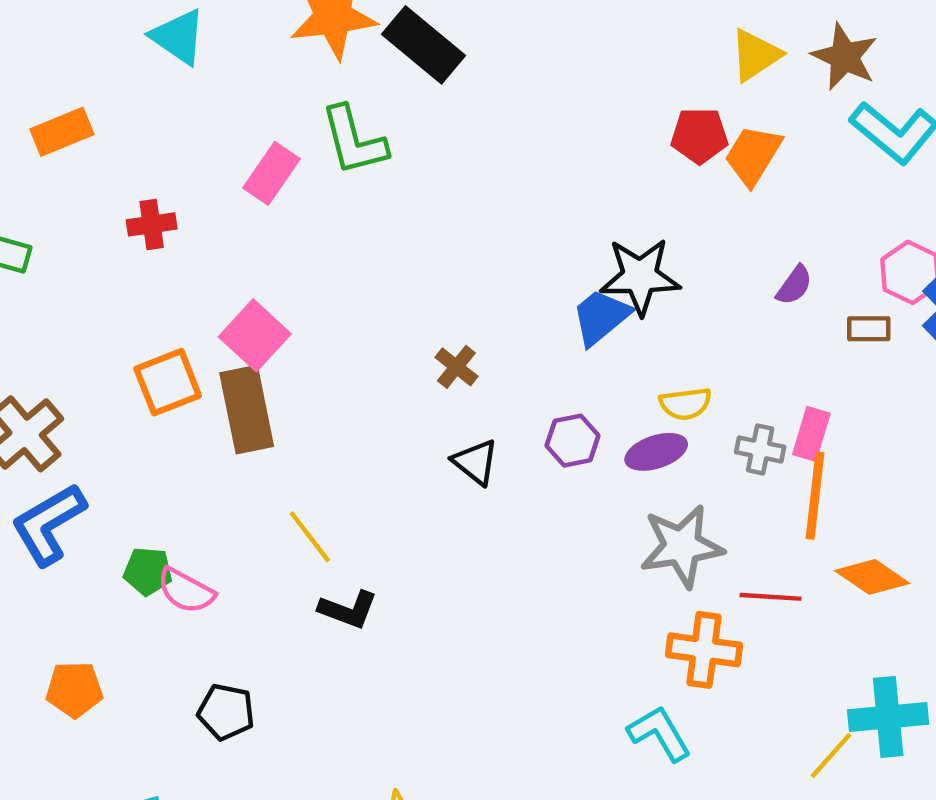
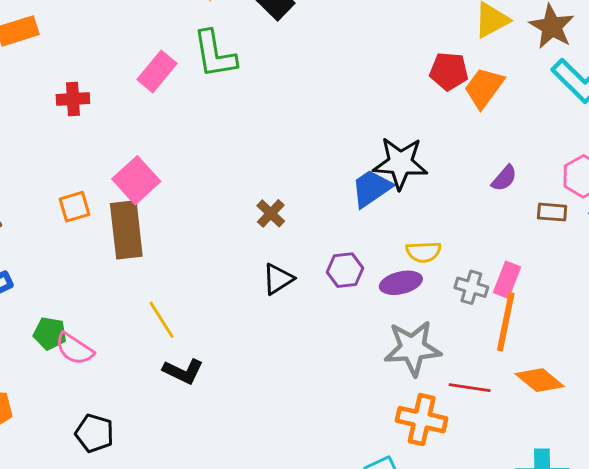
orange square: (168, 382) -> (74, 207), size x0.7
black triangle: (475, 462) -> (278, 279), turned 44

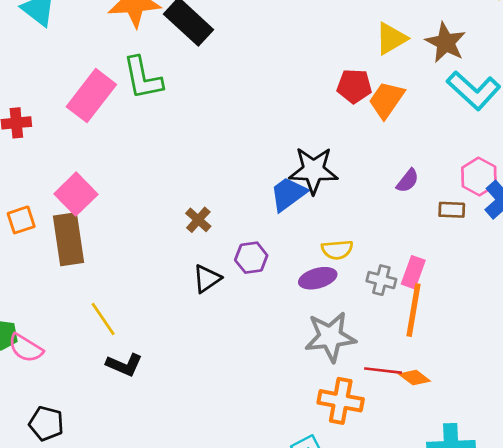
pink rectangle: (157, 72) -> (91, 96), size x1.4
purple hexagon: (345, 270) -> (251, 258), moved
orange diamond: (540, 380) -> (415, 378), moved, size x0.7

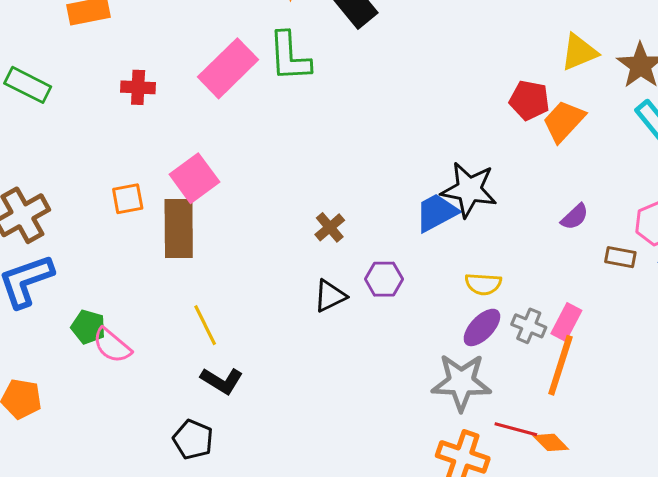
purple ellipse: (318, 278) -> (482, 327), moved, turned -39
black pentagon: (46, 423) -> (193, 440), moved

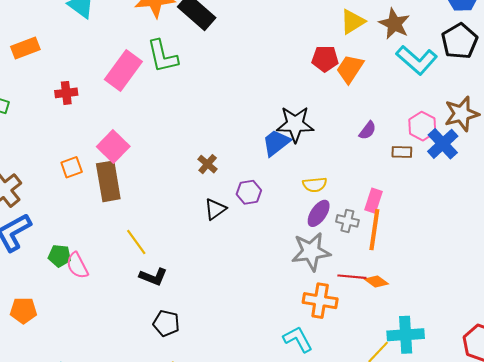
gray cross: (529, 326) -> (347, 221), moved
pink semicircle: (112, 346) -> (77, 266), turned 32
black pentagon: (193, 440) -> (166, 323), moved

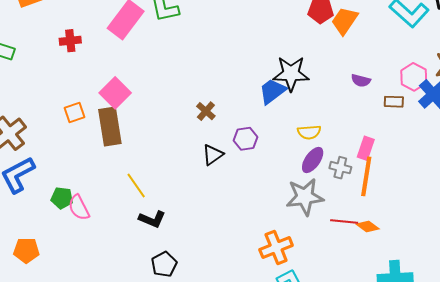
purple semicircle: (368, 130) -> (361, 80), turned 66
orange cross: (320, 301) -> (276, 248), moved, turned -32
black pentagon: (166, 323) -> (164, 264), turned 30

